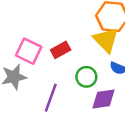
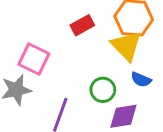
red rectangle: (61, 50) -> (82, 25), moved

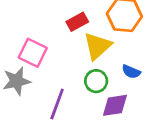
yellow triangle: (126, 46) -> (97, 46), moved, turned 32

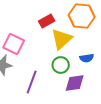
blue semicircle: (131, 72) -> (87, 58), turned -32

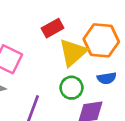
orange hexagon: (82, 16) -> (101, 40), moved

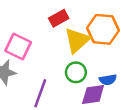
blue semicircle: (107, 78) -> (108, 80), moved

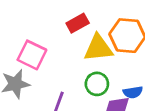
yellow triangle: (77, 40) -> (98, 48), turned 36

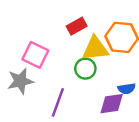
green circle: (97, 84) -> (85, 69), moved

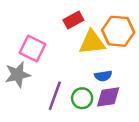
green circle: (85, 69) -> (82, 98), moved
blue semicircle: (127, 89) -> (103, 76), moved

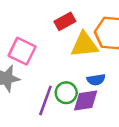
purple diamond: (108, 97) -> (86, 101), moved
green circle: (82, 98) -> (66, 93), moved

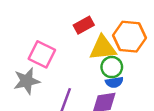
green circle: (66, 93) -> (112, 67), moved

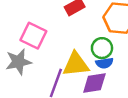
yellow triangle: (103, 48) -> (76, 64), moved

